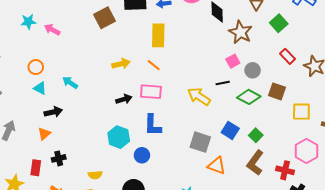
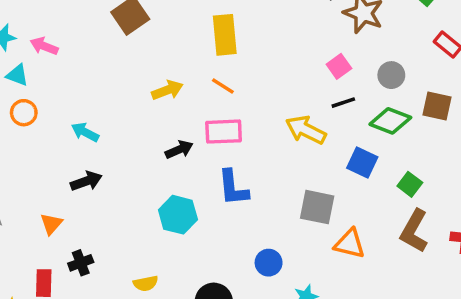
pink square: (233, 61) -> (339, 66), moved
cyan triangle: (40, 88) -> (17, 75), moved
black arrow: (53, 112) -> (86, 181), moved
blue square: (230, 130) -> (362, 163), moved
blue circle: (142, 155) -> (269, 263), moved

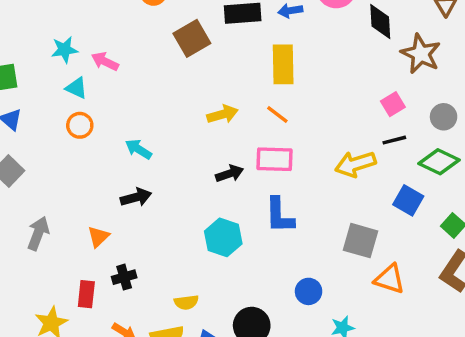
yellow arrow: (306, 130) -> (355, 164), turned -48

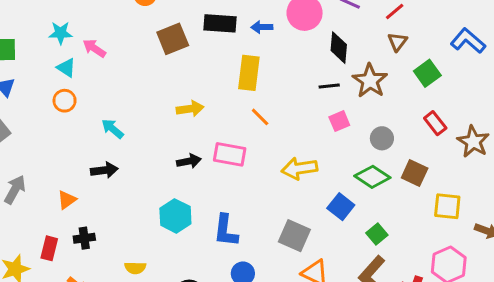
orange line: (277, 115) -> (260, 117), moved
black line: (394, 140) -> (329, 86), moved
blue L-shape: (279, 215) -> (226, 231), moved

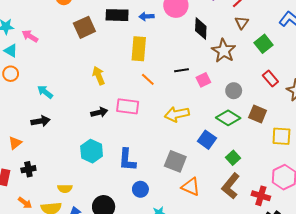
black line: (329, 86) -> (181, 70), moved
yellow arrow: (190, 109) -> (99, 76), turned -102

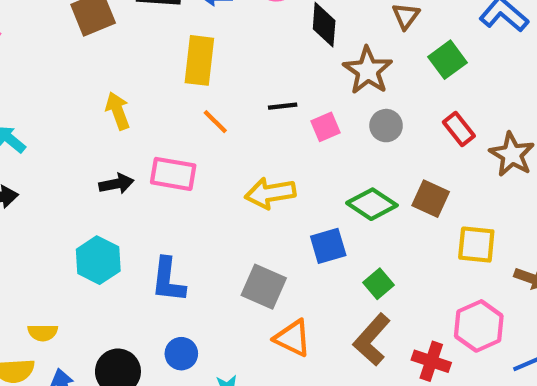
gray circle: (234, 91) -> (386, 126), moved
blue square: (207, 140) -> (328, 246), turned 36
blue circle: (140, 189) -> (181, 354), moved

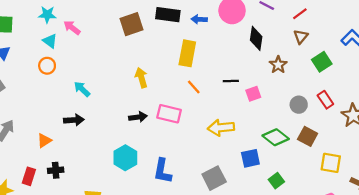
brown star: (368, 70) -> (278, 65), size x0.7
gray circle: (386, 126) -> (299, 105), moved
gray square: (264, 287) -> (214, 178), turned 35

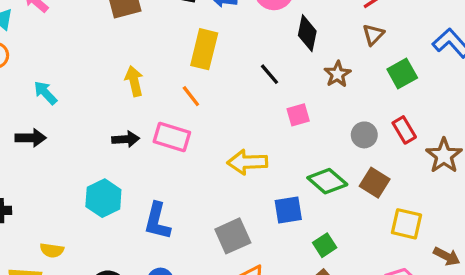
black line: (231, 81) -> (270, 74), moved, turned 49
orange line: (194, 87) -> (191, 96), moved

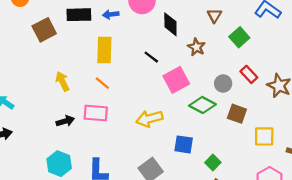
pink square: (298, 115) -> (176, 80), size x1.6
green diamond: (327, 181) -> (202, 105), moved
blue square: (288, 210) -> (184, 144), turned 30

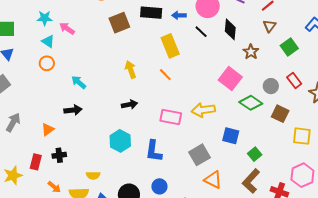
yellow rectangle: (104, 50) -> (170, 46), turned -30
black line: (151, 57) -> (201, 32), moved
pink square: (176, 80) -> (230, 79), turned -30
pink rectangle: (96, 113) -> (171, 117), moved

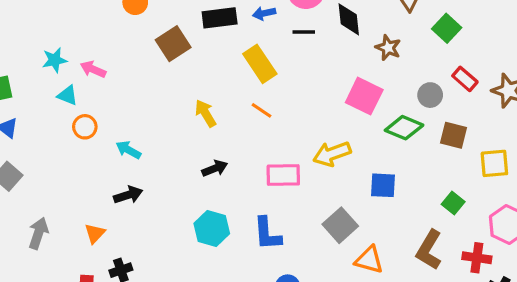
black line: (201, 32) -> (304, 32), turned -32
orange circle: (47, 63) -> (85, 127), moved
green square: (255, 154) -> (453, 203), moved

